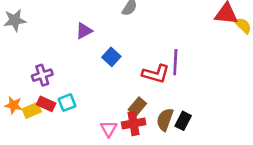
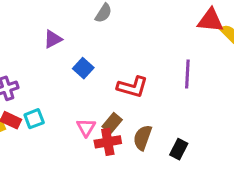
purple line: (175, 62) -> (187, 74), moved
black rectangle: (183, 121) -> (179, 149), moved
pink triangle: (109, 129) -> (86, 127), moved

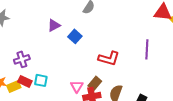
blue square: (83, 68) -> (75, 36), moved
cyan square: (34, 119) -> (41, 80), turned 32

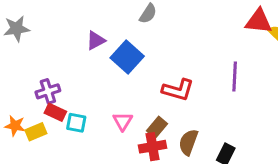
blue square: (75, 36) -> (127, 57), size x1.5
red rectangle: (25, 81) -> (55, 112), moved
pink triangle: (77, 86) -> (123, 121), moved

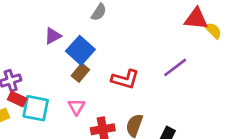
purple line: (235, 76) -> (175, 67), turned 50
cyan square: (76, 123) -> (36, 108), size x1.5
brown rectangle: (157, 127) -> (80, 73), moved

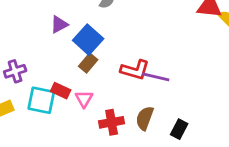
purple line: (175, 67) -> (156, 77), moved, turned 50
red rectangle: (17, 99) -> (61, 91), moved

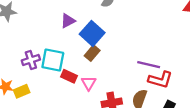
red L-shape: (135, 70) -> (160, 80), moved
cyan square: (41, 100) -> (53, 60), moved

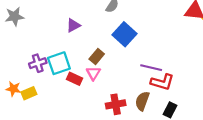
blue square: (92, 33) -> (124, 34), moved
cyan square: (53, 60) -> (59, 63), turned -30
pink triangle: (89, 83) -> (93, 73), moved

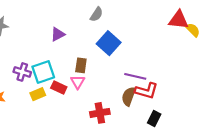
brown rectangle: (97, 57) -> (81, 65), turned -32
purple cross: (38, 63) -> (22, 72), turned 35
yellow rectangle: (29, 93) -> (38, 94), moved
brown semicircle: (142, 101) -> (129, 96), moved

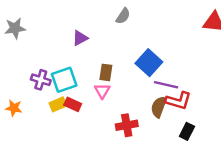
blue square: (109, 43) -> (149, 63), moved
red rectangle: (59, 87) -> (73, 104), moved

